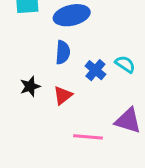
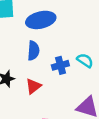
blue cross: (95, 70) -> (60, 65), turned 35

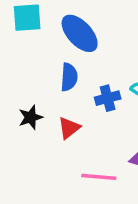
blue ellipse: (41, 20) -> (80, 33), turned 60

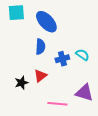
black star: (31, 117) -> (21, 83), moved

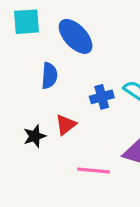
blue semicircle: (40, 47) -> (49, 76), moved

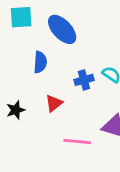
black star: (35, 136) -> (16, 110), moved

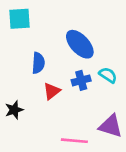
blue ellipse: (62, 29) -> (80, 44), moved
red triangle: (54, 103) -> (52, 91), moved

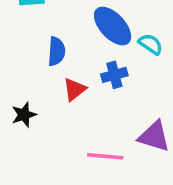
cyan semicircle: (108, 75) -> (151, 44), moved

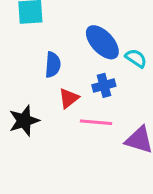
black star: (24, 115) -> (24, 121), size x1.4
pink line: (105, 156) -> (96, 122), moved

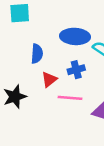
blue ellipse: (102, 42) -> (75, 36), turned -44

